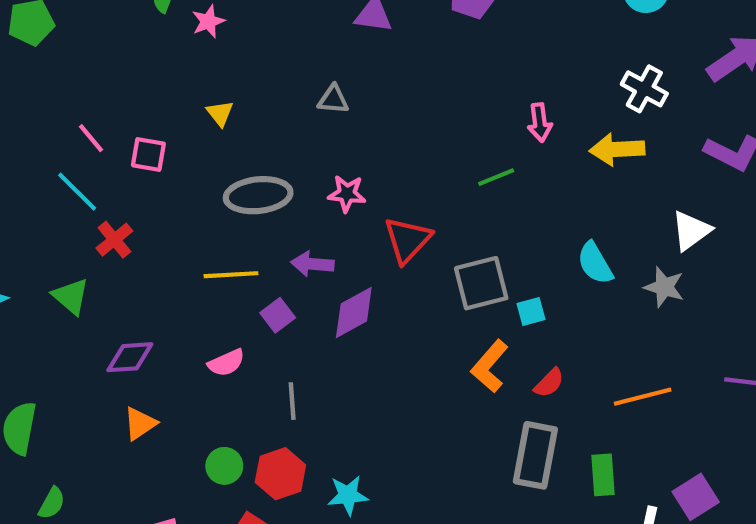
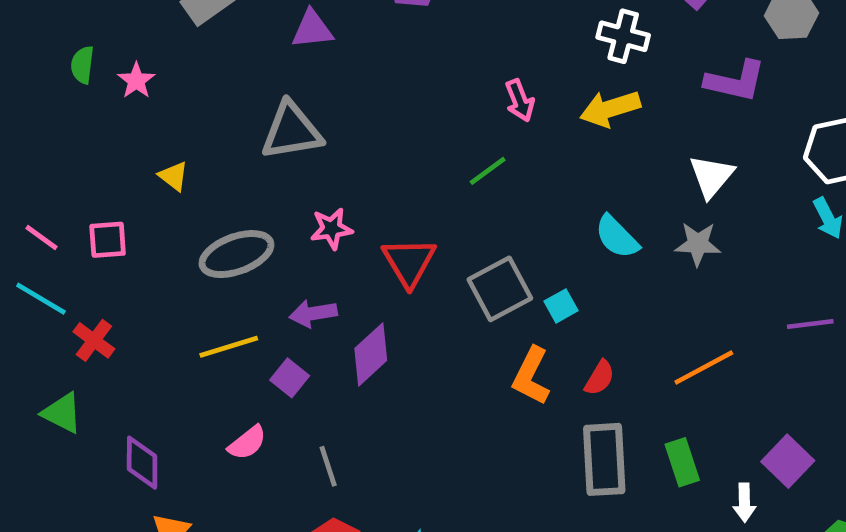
gray triangle: (333, 99) -> (292, 131), size x1.8
purple diamond: (130, 357) -> (142, 463), turned -72

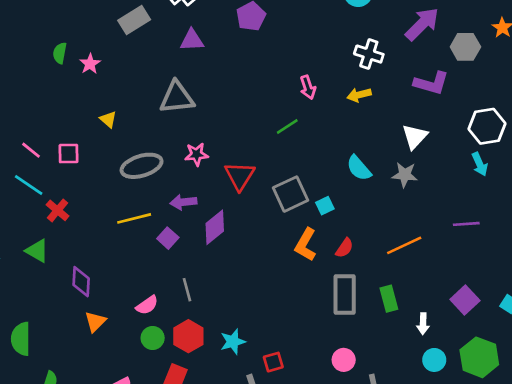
yellow arrow: (610, 109) -> (359, 95), size x0.7
pink semicircle: (247, 443) -> (147, 305), moved
purple square: (788, 461) -> (465, 300), moved

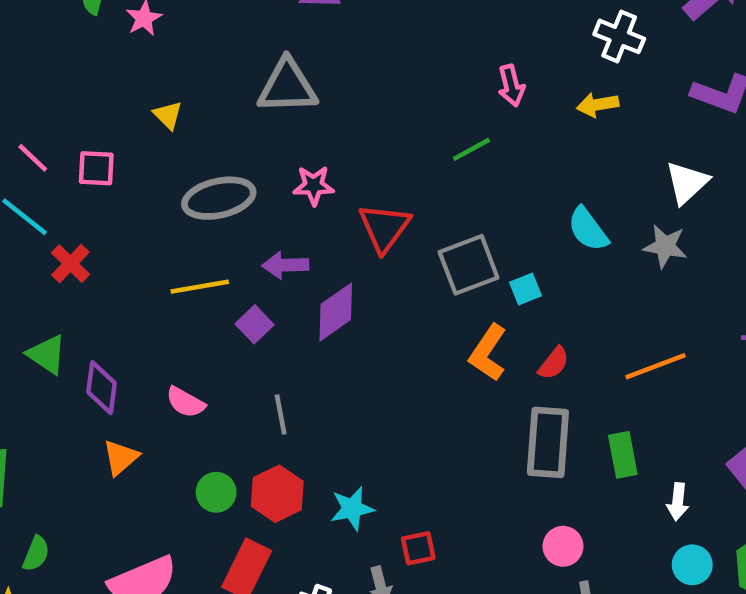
green triangle: (37, 251) -> (47, 354), moved
pink semicircle: (147, 305) -> (185, 402), moved, turned 60
pink circle: (344, 360) -> (563, 546), moved

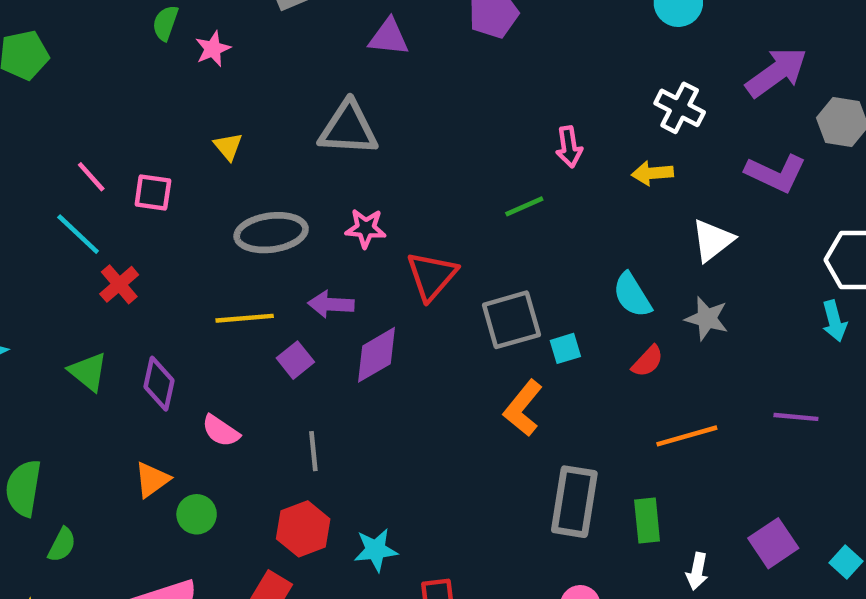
white triangle: (687, 183) -> (712, 240), moved
red semicircle: (554, 363) -> (648, 361), moved
purple diamond: (102, 388) -> (159, 384), moved
green circle: (216, 492) -> (197, 514), moved
green semicircle: (36, 554) -> (62, 545), moved

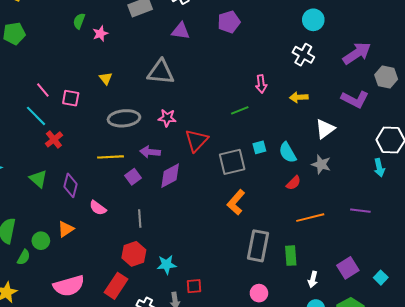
white cross: (680, 108) -> (303, 55), moved
cyan square: (565, 348) -> (259, 147), moved
green circle: (197, 514) -> (41, 241), moved

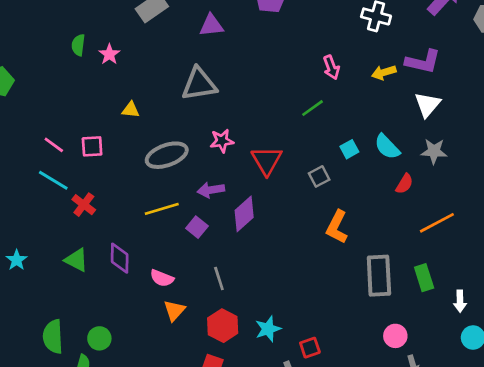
yellow triangle: (106, 78) -> (131, 110), turned -32
purple L-shape: (355, 99) -> (423, 62), moved
gray square: (232, 162) -> (319, 176), size x0.6
orange triangle: (66, 229) -> (174, 310), moved

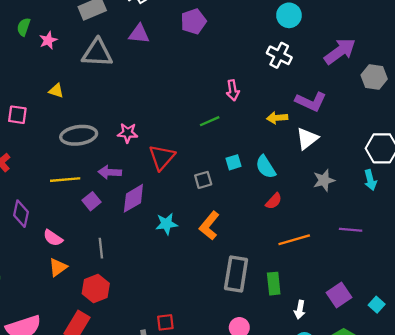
yellow arrow: (384, 72) -> (277, 118), moved
gray triangle: (199, 84) -> (97, 53), moved
gray star: (434, 151) -> (324, 180), moved, turned -30
cyan star: (268, 329) -> (166, 224), moved

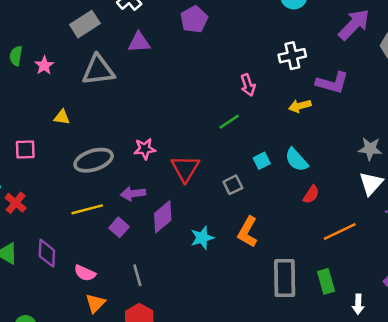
white cross: (279, 55) -> (292, 56), moved, turned -30
white triangle: (307, 138) -> (371, 183), moved
gray star: (324, 180) -> (370, 149), moved, turned 30

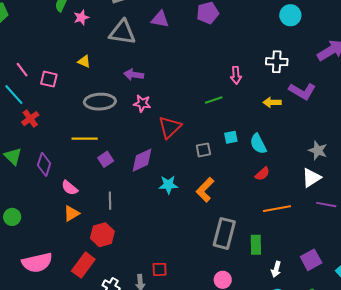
purple arrow: (133, 194) -> (134, 75), moved

